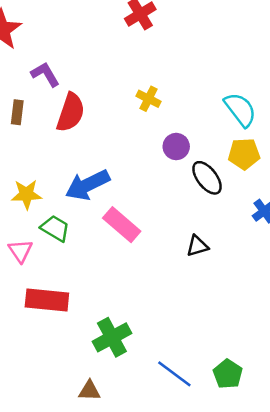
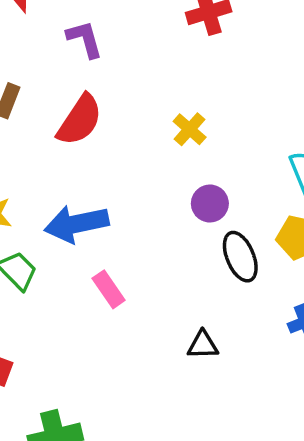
purple L-shape: (45, 74) -> (85, 39), moved
pink rectangle: (122, 225) -> (109, 289), size x0.7

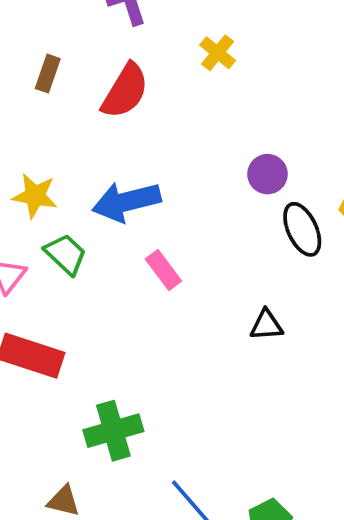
yellow cross: (190, 129) -> (218, 53), moved

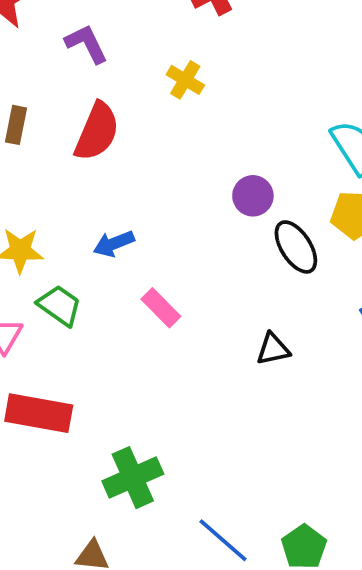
blue arrow: (126, 202) -> (114, 244), size x0.6

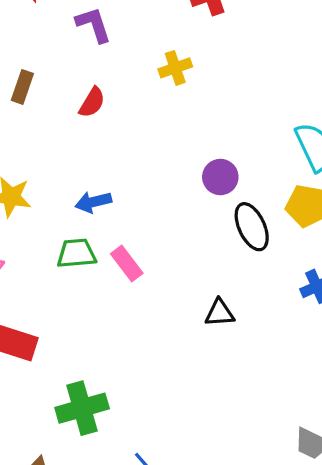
yellow cross: (185, 80) -> (175, 68), turned 32
red semicircle: (97, 132) -> (92, 102), size x0.6
green trapezoid: (60, 305) -> (76, 253), moved, turned -48

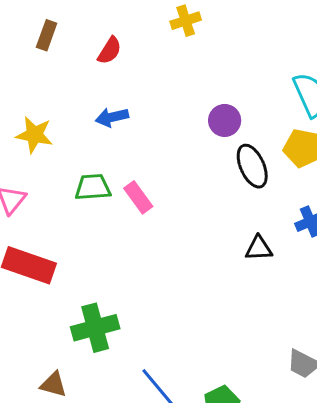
blue arrow: (93, 202) -> (112, 117), moved
black triangle: (220, 313) -> (259, 248), moved

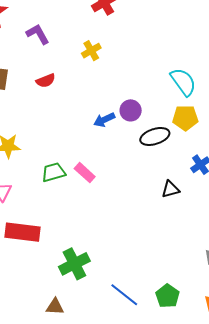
red semicircle: (110, 51) -> (46, 81), turned 48
blue arrow: (112, 117) -> (104, 120), moved
black ellipse: (252, 166) -> (155, 136), turned -72

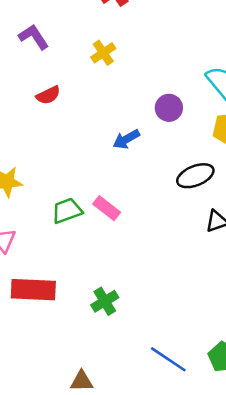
purple circle: (131, 110) -> (169, 108), moved
black ellipse: (155, 136) -> (195, 176), moved
green cross: (74, 264) -> (105, 301), moved, size x0.7

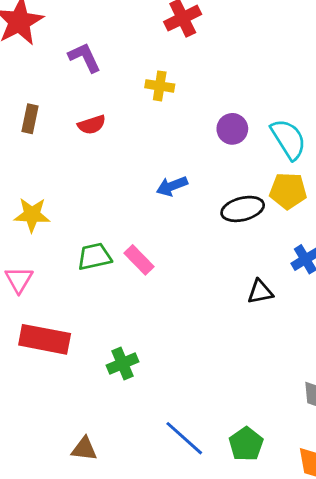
yellow cross: (103, 53) -> (160, 86), turned 35
purple circle: (169, 108) -> (232, 129), moved
black ellipse: (195, 176) -> (243, 209), moved

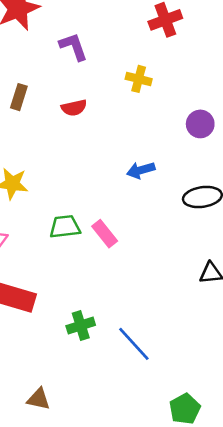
blue line: (184, 438) -> (134, 344), moved

